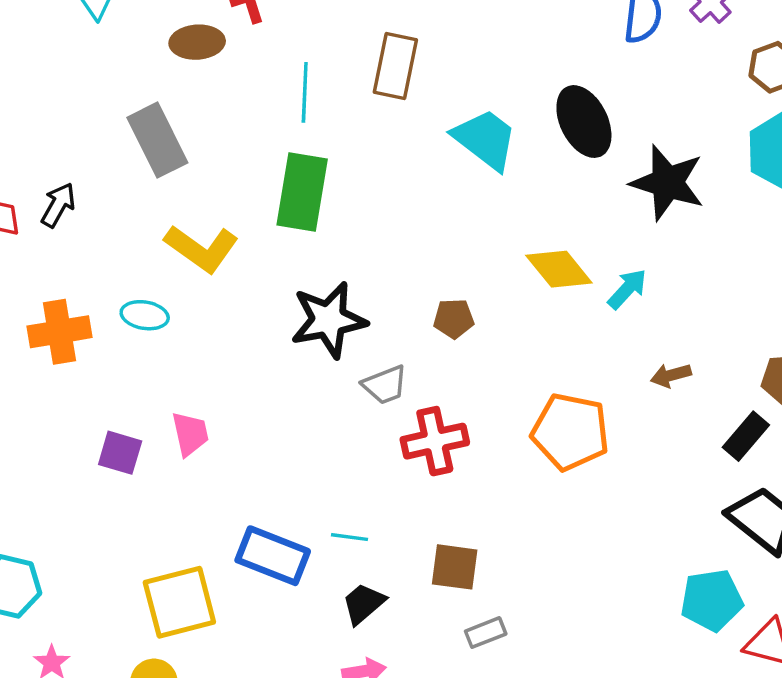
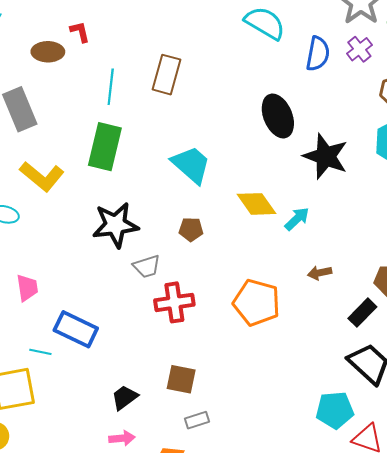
cyan trapezoid: (485, 139) -> (191, 165), moved
cyan line: (350, 537) -> (40, 352), moved
blue rectangle: (273, 556) -> (76, 329), moved

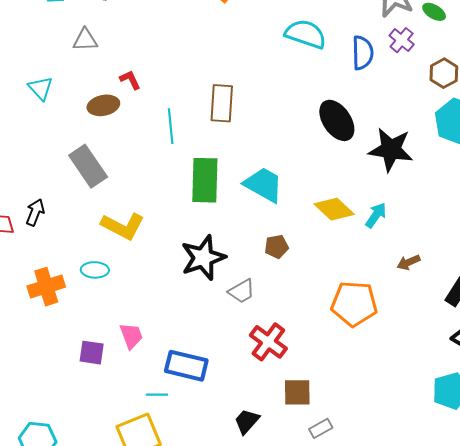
green rectangle: (105, 147) -> (205, 180), moved
red cross: (174, 302) -> (268, 342), moved, turned -33

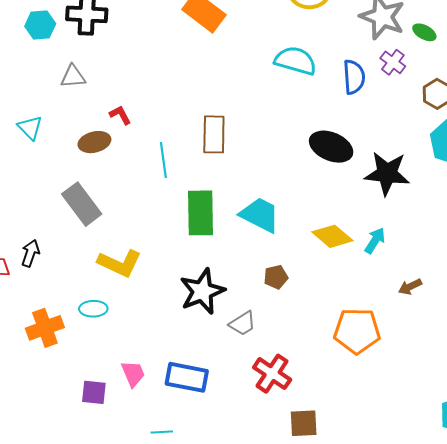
black ellipse: (337, 120) -> (331, 147), turned -30
blue rectangle: (186, 366) -> (187, 377), moved

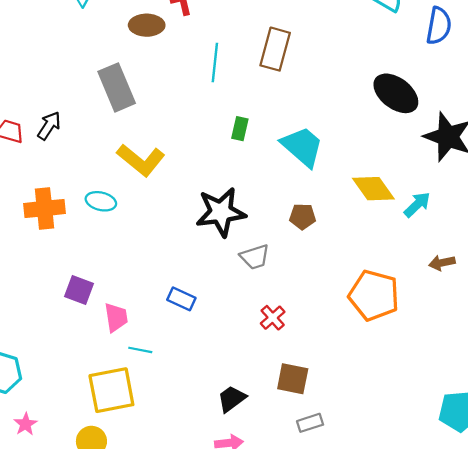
green rectangle: (200, 213) -> (240, 129), size x0.5
pink trapezoid: (133, 374) -> (116, 317), moved
red cross: (272, 374) -> (273, 318), size x0.6
blue rectangle: (187, 377) -> (181, 299), size x0.6

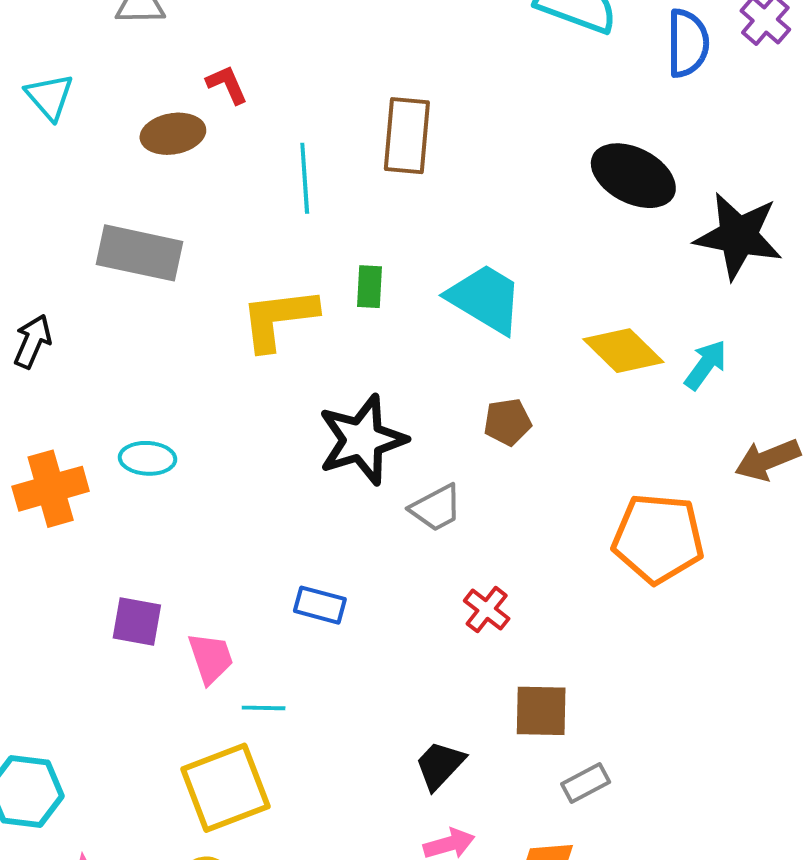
gray rectangle: (117, 87) -> (139, 253), turned -45
yellow L-shape: (141, 160) -> (279, 319), moved, turned 144
brown arrow: (442, 263) -> (768, 460), size x1.4

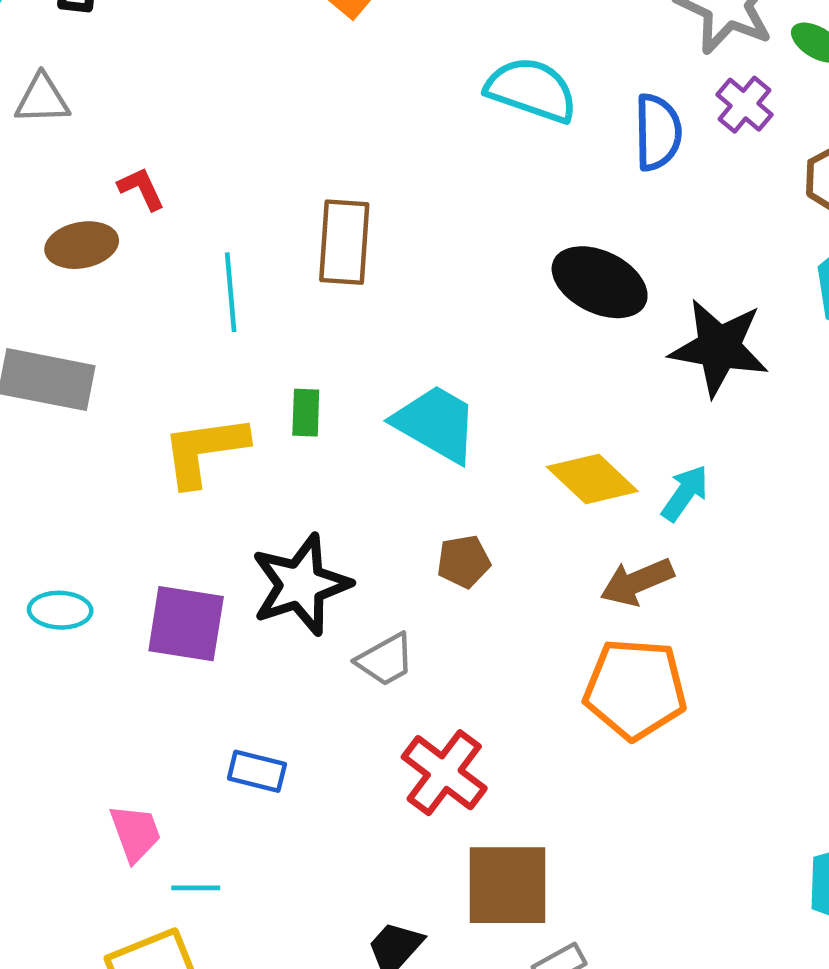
brown arrow: (768, 460) -> (637, 582), moved
red cross: (487, 610) -> (444, 773), size x1.6
purple square: (137, 621) -> (186, 624), moved, size x1.4
brown square: (541, 711) -> (508, 885), size x1.4

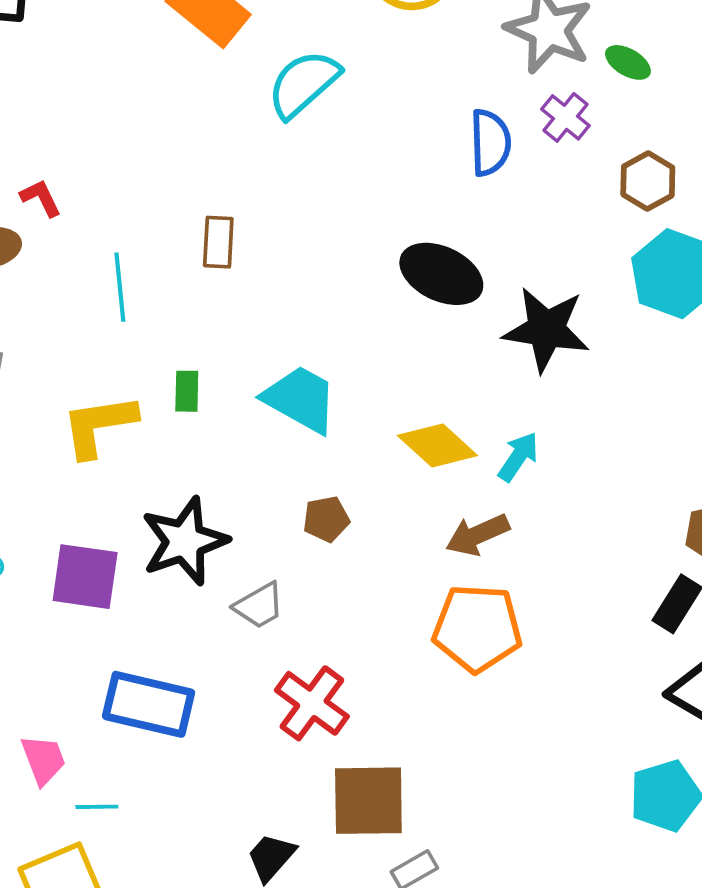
cyan semicircle: (532, 90) -> (303, 84), moved, turned -60
brown rectangle: (344, 242) -> (218, 242), size x0.7
blue rectangle: (257, 771) -> (149, 704), size x1.8

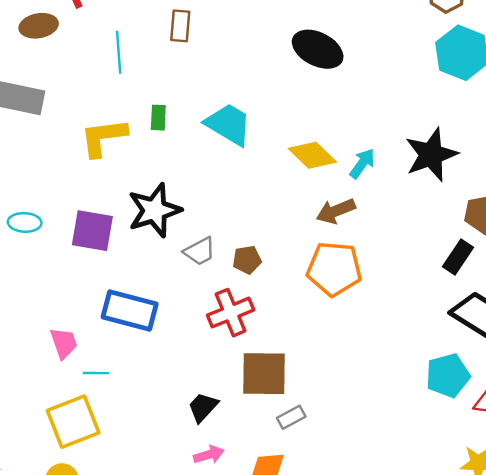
black star: (546, 329) -> (431, 155), moved, turned -30
brown pentagon: (326, 519) -> (247, 260), moved
red cross: (312, 703) -> (231, 313), turned 30

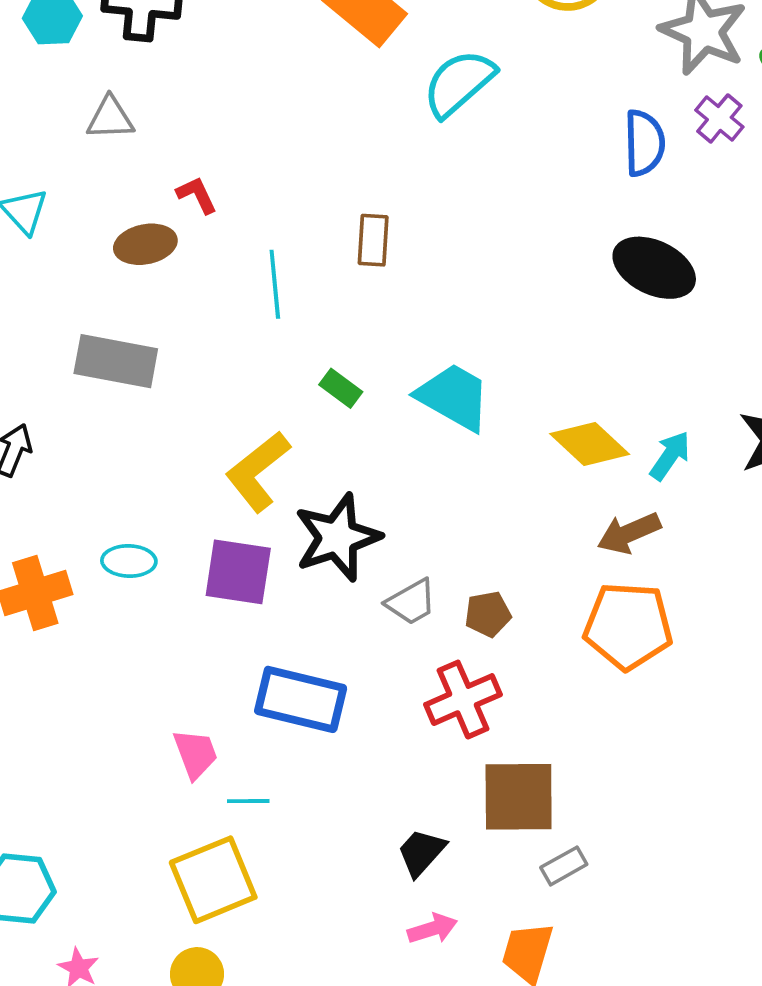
black ellipse: (318, 49) -> (654, 268), moved
green rectangle: (158, 118) -> (341, 388), turned -55
yellow L-shape: (103, 137) -> (258, 471), moved, turned -30

